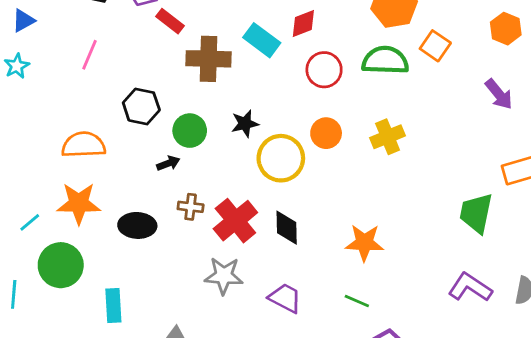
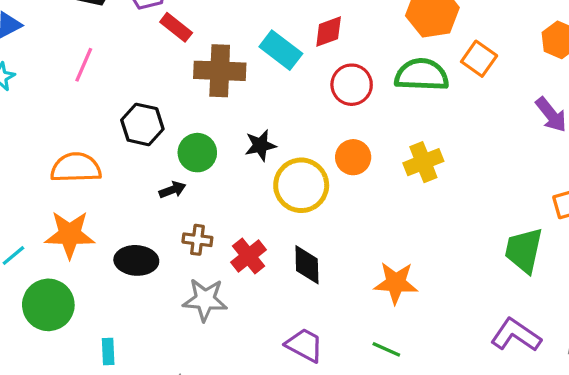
red cross: (235, 221) -> (249, 256), size x0.7
gray star: (224, 276) -> (205, 300), moved
cyan rectangle: (113, 305) -> (108, 352), size x0.7

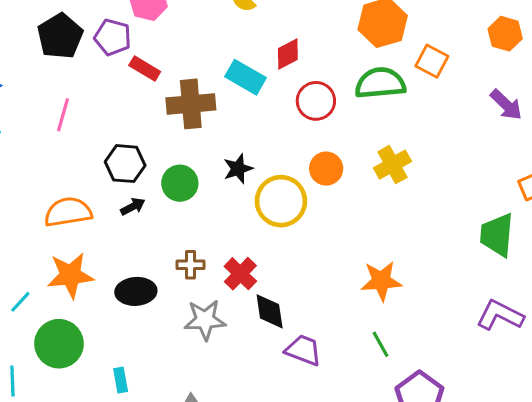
black arrow: (172, 190) -> (133, 207), moved
black diamond: (307, 265) -> (270, 311), moved
green line: (386, 349) -> (380, 344), turned 44

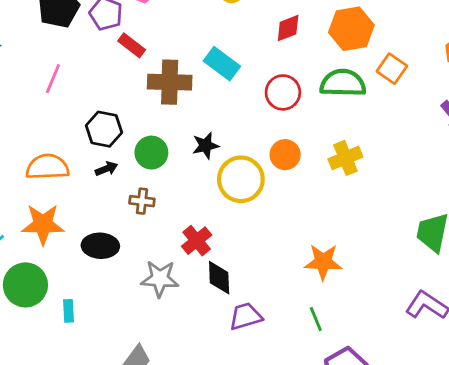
red diamond: (288, 54) -> (288, 28), moved
brown cross: (191, 265) -> (142, 201), moved
purple trapezoid: (303, 350) -> (246, 316), turned -44
cyan rectangle: (121, 380) -> (68, 311), moved

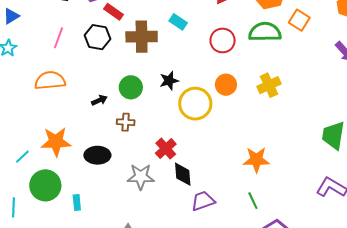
cyan rectangle: (222, 64) -> (178, 22), size x0.7
black hexagon: (104, 129) -> (98, 37), moved
orange semicircle: (47, 167) -> (50, 80), moved

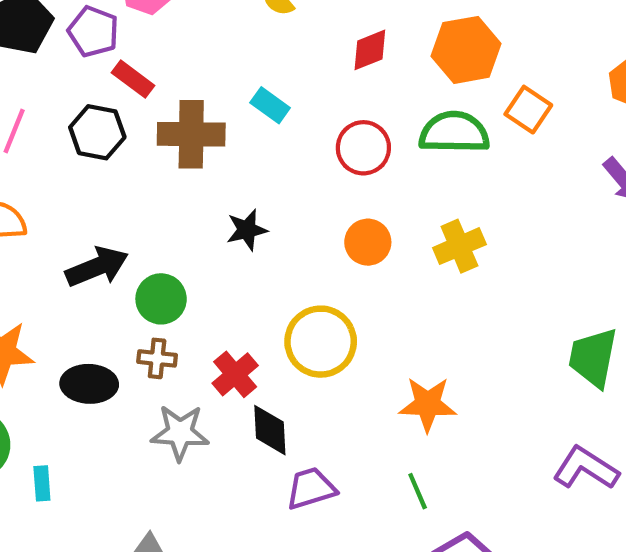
green circle: (131, 87) -> (161, 299), moved
black arrow: (99, 100) -> (97, 267), size x1.8
yellow circle: (195, 104) -> (321, 342), moved
brown cross: (126, 122) -> (157, 358), moved

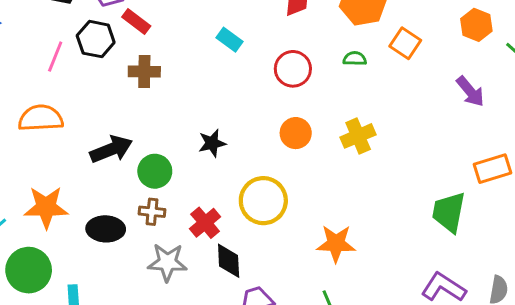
black hexagon: (97, 132) -> (96, 39), moved
green semicircle: (454, 132) -> (355, 59), size x0.5
brown cross: (191, 134) -> (144, 72), moved, size x0.7
black star: (247, 230) -> (212, 143), moved

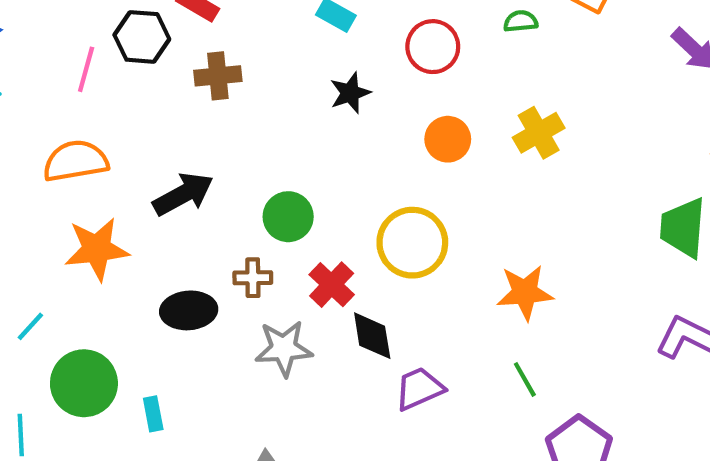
black star: (212, 143) -> (350, 93), moved
green circle: (155, 171) -> (288, 217), moved
orange star: (46, 207) -> (97, 249), moved

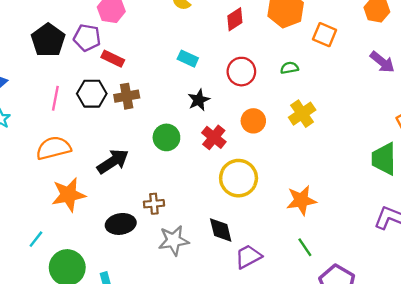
green semicircle: (521, 21) -> (289, 68), moved
black hexagon: (142, 37) -> (92, 94), moved
green circle: (288, 217) -> (166, 137), moved
red cross: (332, 285) -> (214, 137), moved

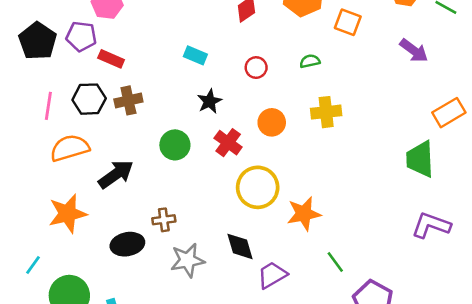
red circle: (241, 72) -> (256, 68), size x0.7
yellow cross: (302, 114) -> (326, 112), turned 30
orange semicircle: (53, 148) -> (70, 148), moved
orange star: (301, 200) -> (304, 214), moved

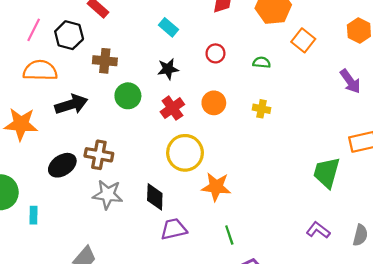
brown cross: (128, 100) -> (105, 61), moved
yellow cross: (326, 112) -> (262, 109), size x0.7
brown cross: (164, 220) -> (99, 155), size x1.4
purple L-shape: (431, 225) -> (318, 230), size x0.7
black ellipse: (127, 244) -> (62, 165), turned -40

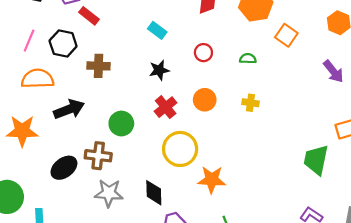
green circle: (128, 96) -> (121, 124), moved

